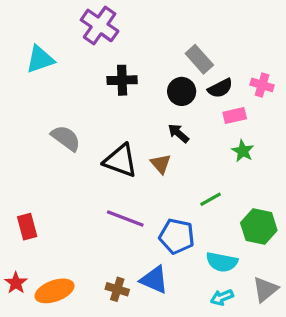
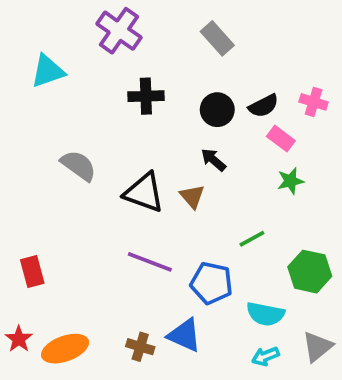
gray rectangle: (199, 59) -> (217, 38), moved
pink rectangle: (235, 116) -> (281, 139), turned 50
green star: (243, 151) -> (290, 181), turned 30

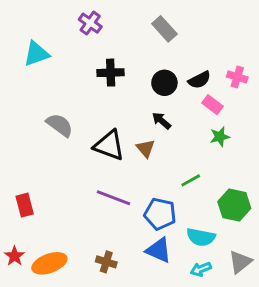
purple cross: (119, 31) -> (90, 23), size x0.7
blue triangle: (184, 335) -> (159, 250), moved

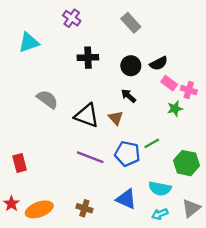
pink cross: (237, 77) -> (189, 90), moved
blue pentagon: (160, 214) -> (127, 154), moved

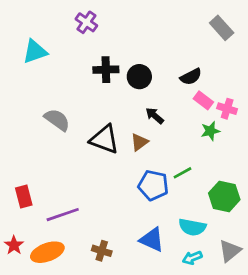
gray rectangle: (131, 23) -> (222, 28), moved
black circle: (131, 66) -> (139, 77), moved
brown triangle: (116, 118) -> (139, 142), turned 35
purple line: (90, 157) -> (63, 215), moved, turned -40

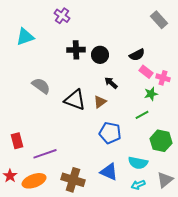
green line: (183, 173) -> (142, 115), moved
brown cross: (102, 251) -> (73, 180), size x1.6

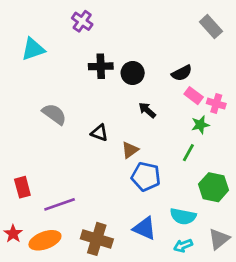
black triangle: (75, 100) -> (99, 133), size x0.6
brown triangle: (100, 102) -> (130, 150), moved
green line: (142, 115) -> (188, 153), turned -32

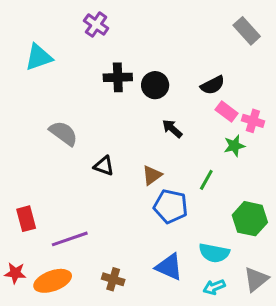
black triangle: (99, 133) -> (104, 166), moved
green line: (188, 153) -> (206, 180), moved
red star: (13, 234) -> (15, 273), turned -30
brown cross: (97, 239) -> (113, 279), size x0.6

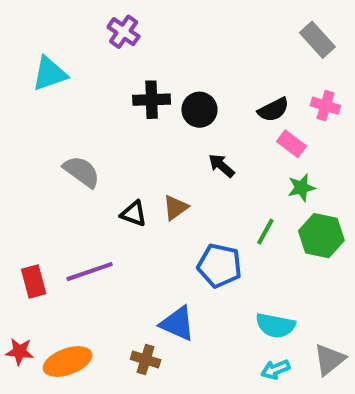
pink cross: (253, 121) -> (325, 106), moved
brown triangle: (152, 175) -> (176, 208), moved
green hexagon: (250, 219) -> (321, 236), moved
purple line: (70, 239) -> (90, 272), moved
blue triangle: (169, 267) -> (178, 324), moved

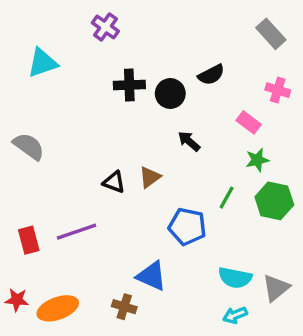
black semicircle: (273, 110) -> (211, 75), moved
gray semicircle: (82, 172) -> (29, 146), moved
gray triangle: (329, 360) -> (276, 288), moved

